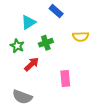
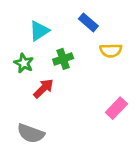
blue rectangle: (56, 11) -> (88, 22), moved
pink rectangle: (65, 79) -> (116, 108), moved, turned 49

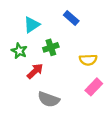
yellow semicircle: (111, 51) -> (88, 60), moved
gray semicircle: (31, 133) -> (49, 99), moved

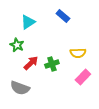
green cross: (51, 47) -> (52, 64), moved
gray semicircle: (49, 99) -> (20, 88), moved

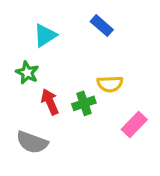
yellow semicircle: (78, 53) -> (110, 84), moved
red arrow: (31, 63) -> (50, 102), turned -70

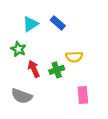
blue rectangle: (102, 26) -> (58, 23), moved
pink rectangle: (134, 124) -> (83, 95), moved, turned -49

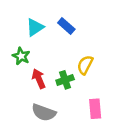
yellow semicircle: (74, 57) -> (85, 65), turned 119
gray semicircle: (22, 96) -> (44, 112), moved

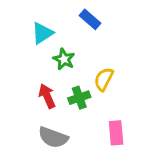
blue rectangle: (66, 26) -> (90, 19), moved
green star: (21, 56) -> (64, 59), moved

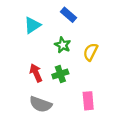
green star: (64, 59) -> (63, 45), moved
yellow semicircle: (104, 79) -> (91, 52), moved

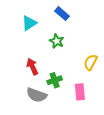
yellow semicircle: (91, 52) -> (91, 62), moved
green cross: (60, 74) -> (55, 80), moved

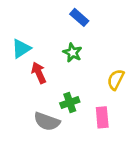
cyan triangle: (29, 23) -> (21, 49), moved
red arrow: (32, 66) -> (39, 73), moved

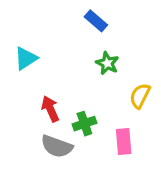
green star: (72, 53) -> (107, 63), moved
red arrow: (39, 73) -> (50, 109), moved

